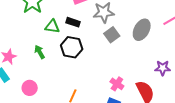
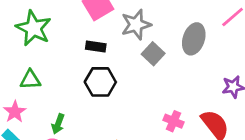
green triangle: (52, 26) -> (30, 80), moved
green arrow: (40, 52) -> (58, 124), moved, turned -120

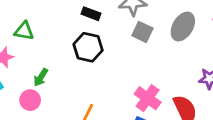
gray square: (153, 54) -> (142, 32), turned -30
pink cross: (174, 121) -> (148, 98), size x1.4

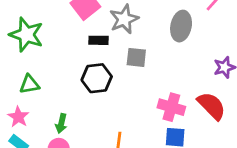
black rectangle: (91, 14) -> (98, 40), moved
gray square: (142, 32) -> (136, 57), moved

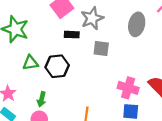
black hexagon: (97, 78) -> (57, 66), moved
green triangle: (29, 84) -> (30, 63), moved

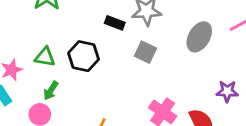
green triangle: (30, 63) -> (45, 57), moved

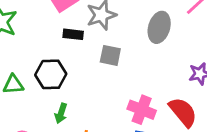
green arrow: (51, 91) -> (61, 113), moved

